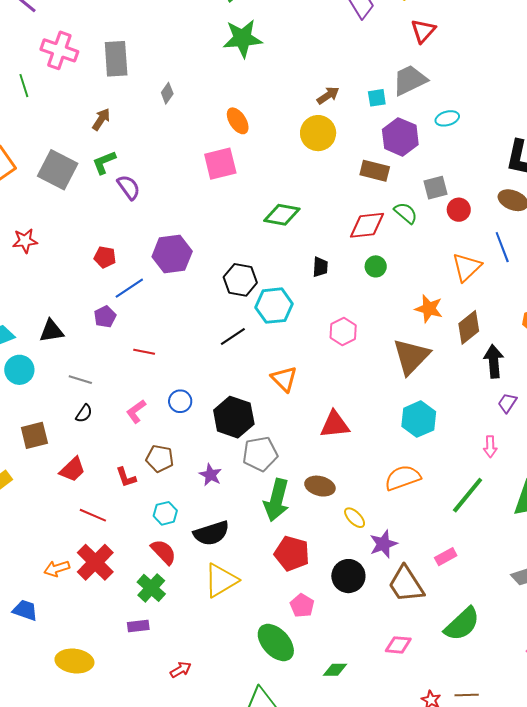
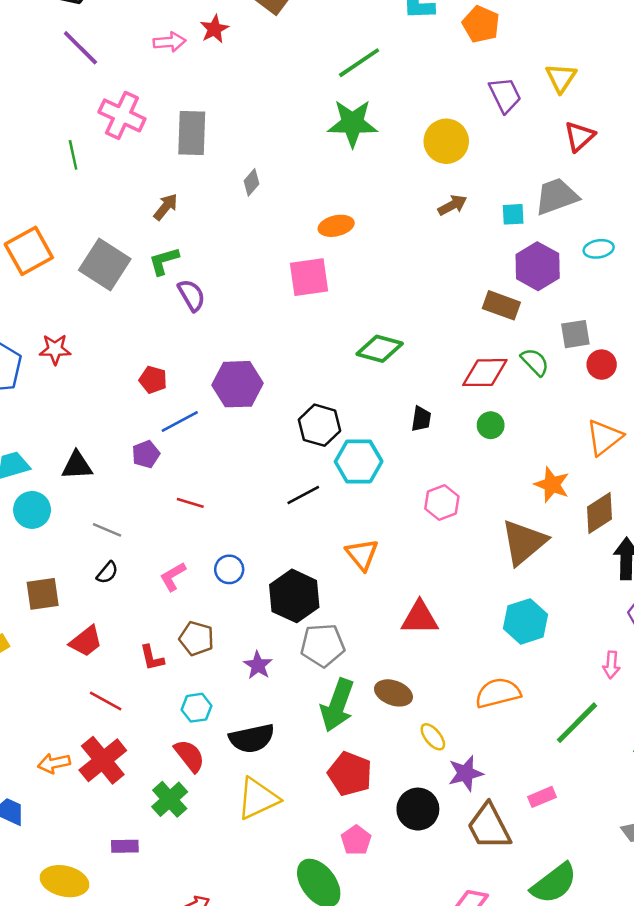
orange ellipse: (238, 121) -> (336, 226), turned -76
yellow circle: (318, 133) -> (446, 141), moved
purple rectangle: (138, 626) -> (125, 846), moved

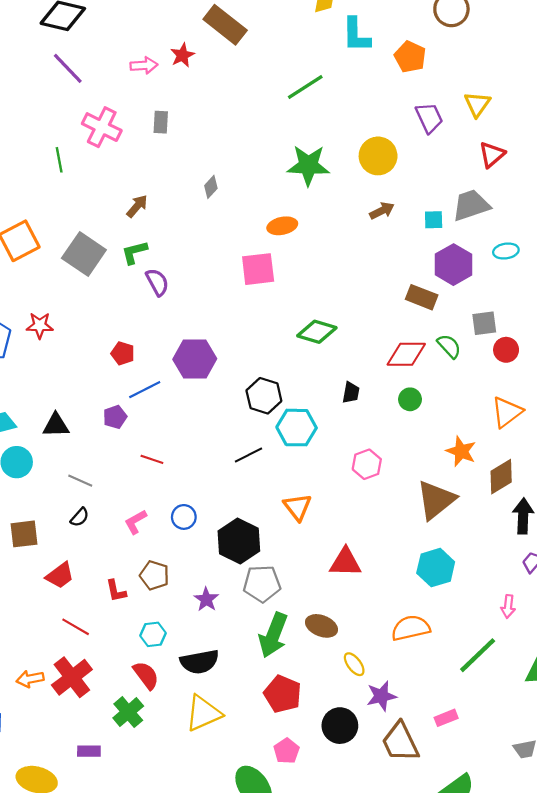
green star: (352, 123) -> (308, 165), moved
gray rectangle: (192, 133) -> (161, 122), moved, size x0.6

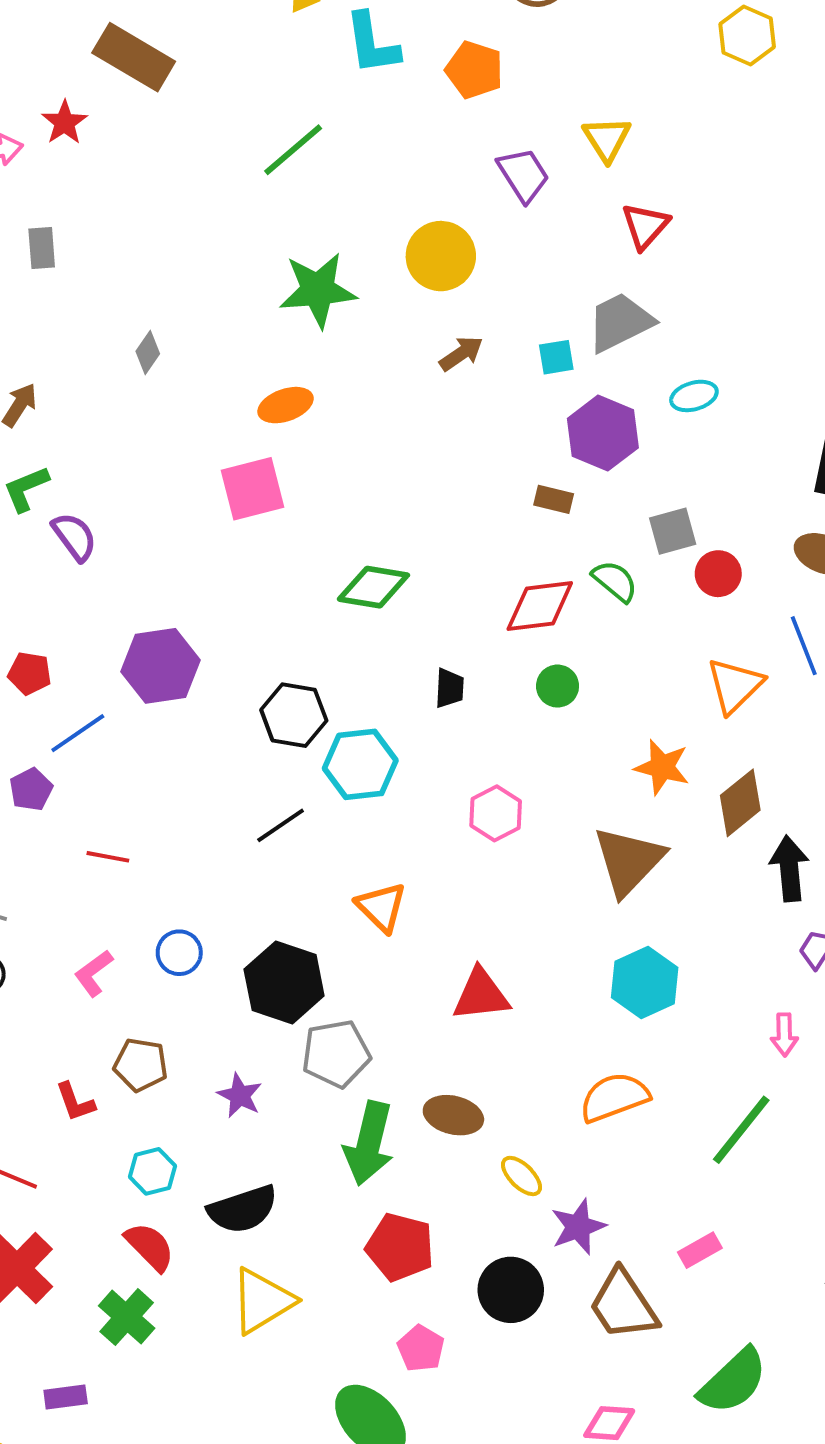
brown rectangle: (422, 297) -> (554, 499), size x0.7

